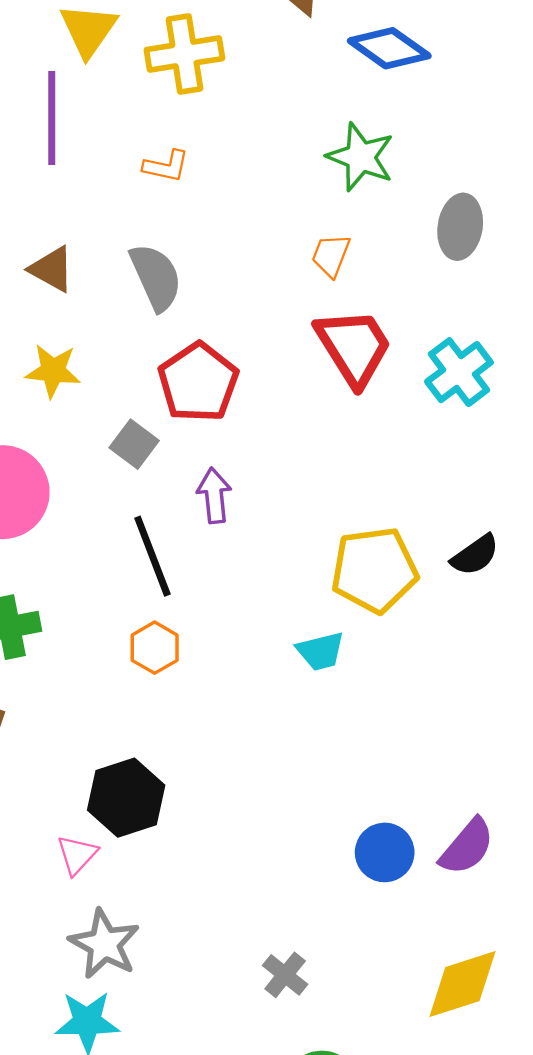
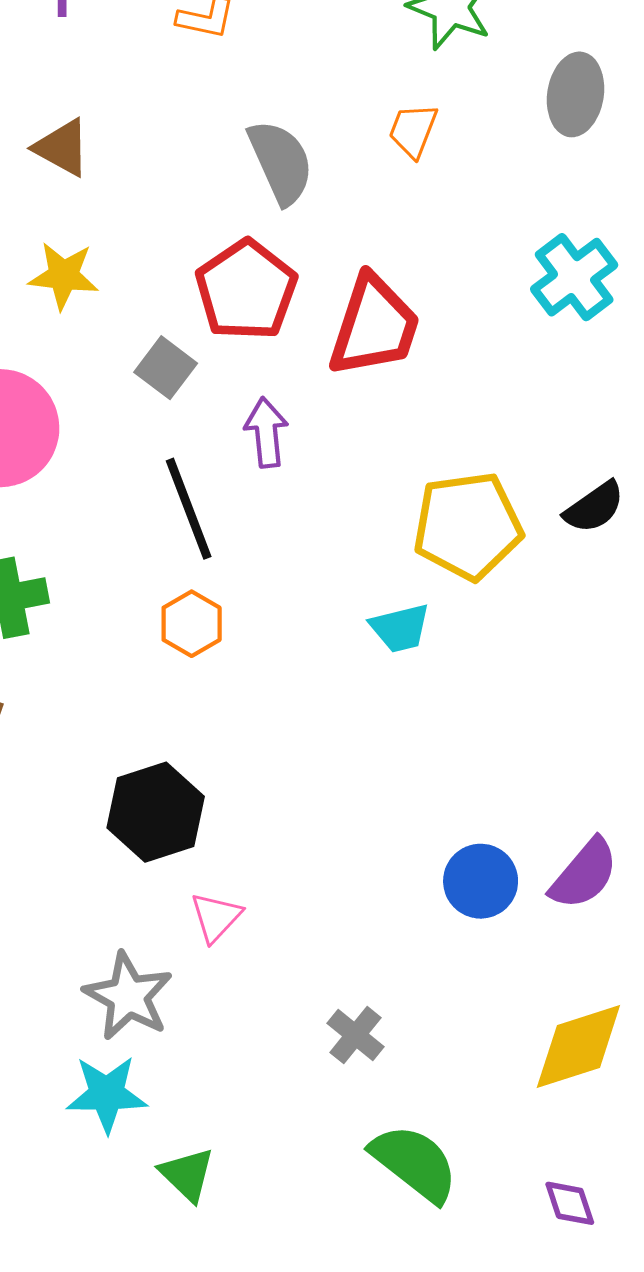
gray semicircle: (156, 277) -> (281, 162), moved
red trapezoid: (354, 347) -> (374, 326), moved, turned 50
pink triangle: (77, 855) -> (216, 917), moved

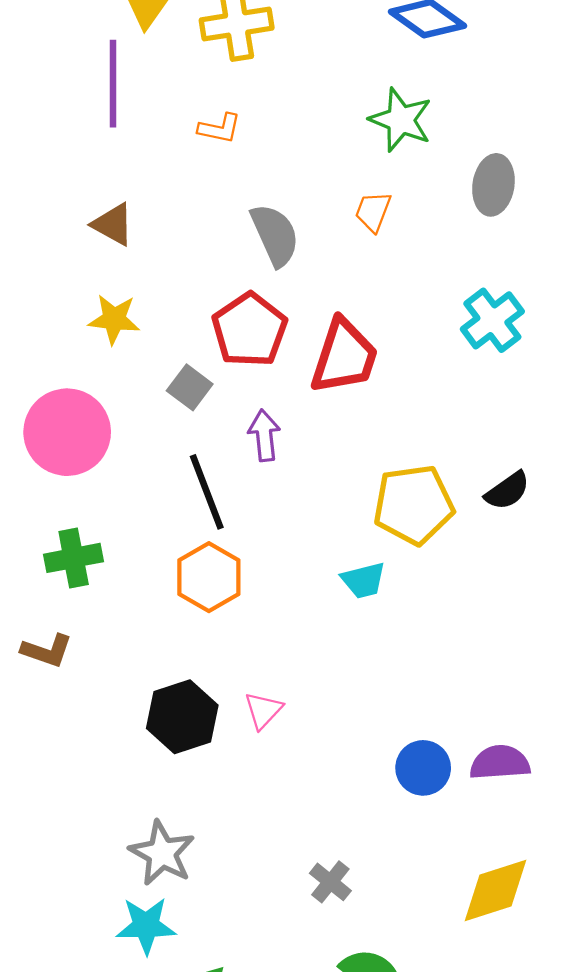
orange hexagon: (192, 624) -> (209, 577), size x1.4
purple semicircle: (584, 874) -> (500, 763), turned -134
pink triangle: (216, 917) -> (263, 710), moved

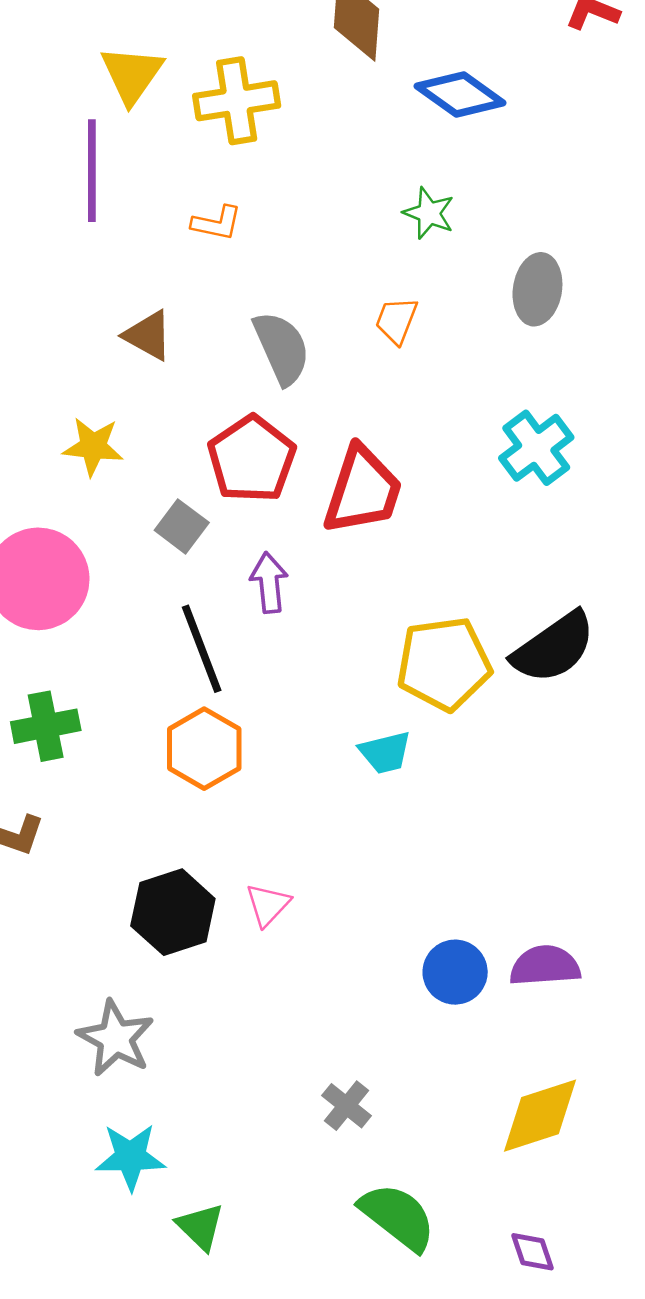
green star: (401, 120) -> (429, 213), size x0.7
brown triangle: (113, 224) -> (148, 335), moved
black semicircle: (507, 491) -> (554, 648), size x1.6
gray star: (162, 853) -> (116, 1038), moved

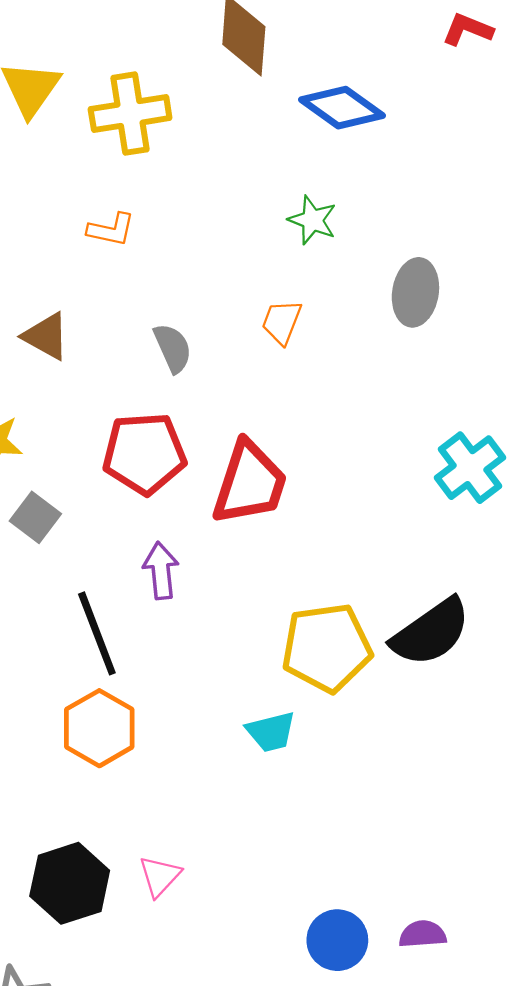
gray semicircle: (282, 348) -> (173, 348), size x0.7
cyan cross: (536, 448) -> (470, 468), moved
red pentagon: (252, 459) -> (144, 453), turned 30
gray square: (182, 526) -> (35, 517), moved
purple semicircle: (545, 966) -> (423, 934), size x0.7

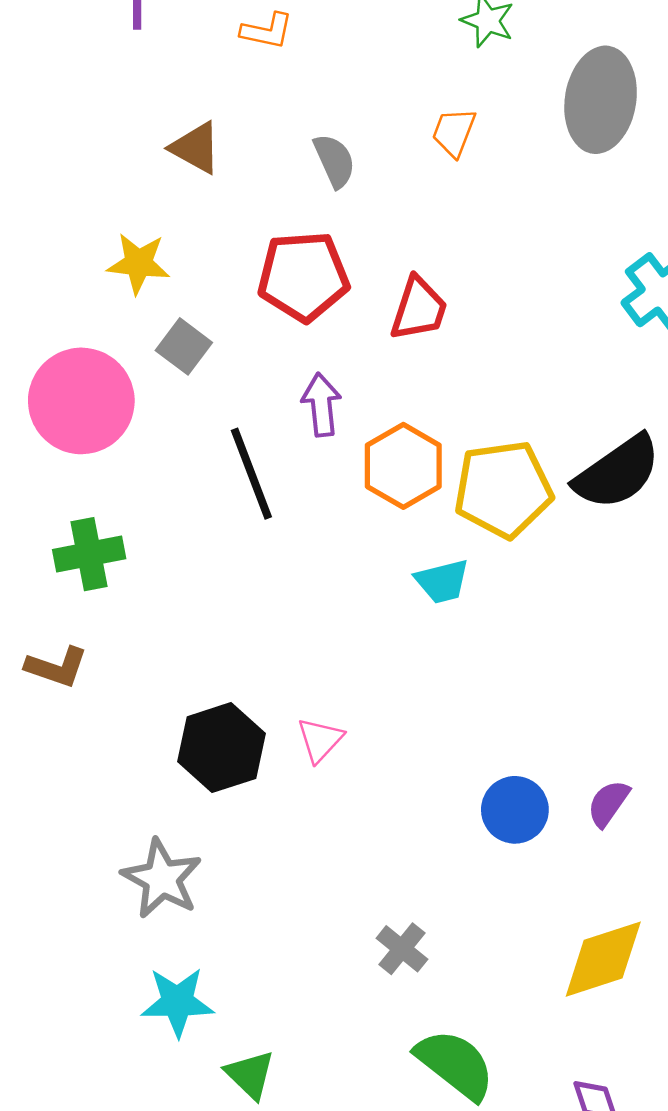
gray ellipse: (415, 292) -> (601, 100), size x1.4
red trapezoid: (250, 483) -> (419, 309), size x0.7
orange hexagon: (99, 728) -> (403, 466), moved
purple semicircle: (423, 934) -> (608, 803), turned -51

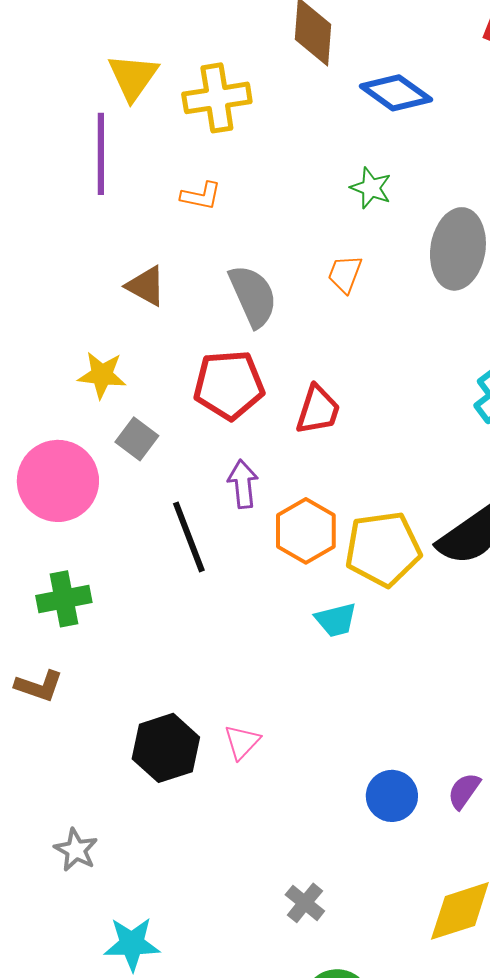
gray semicircle: (334, 161) -> (253, 296), size x1.5
gray star: (162, 879) -> (76, 850), moved, size x0.7

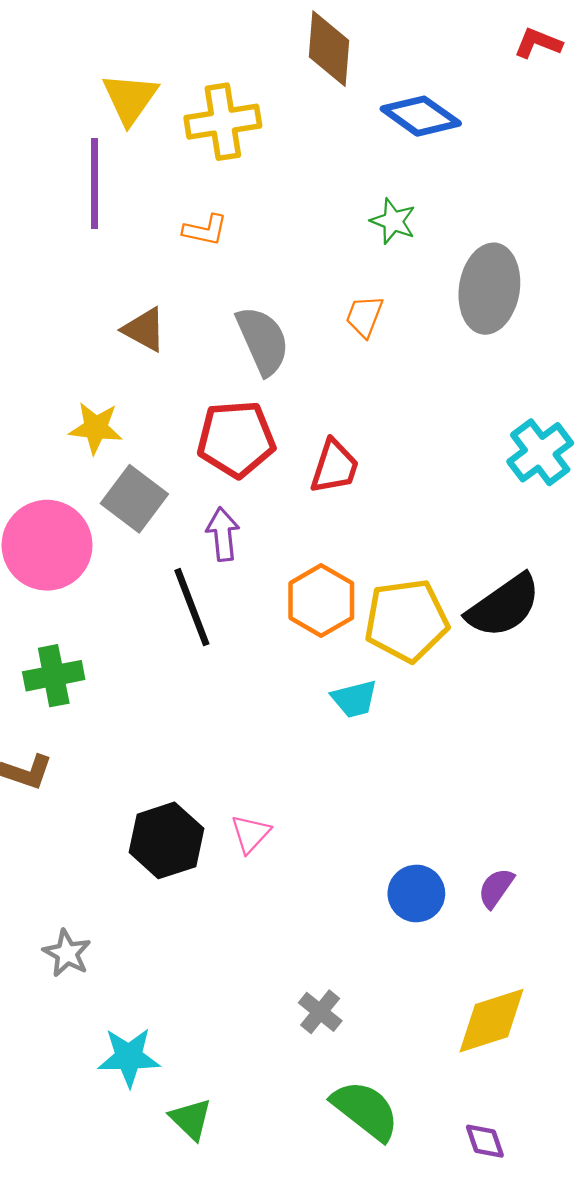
gray square: (137, 439) -> (134, 499), size x1.4
purple arrow: (243, 484) -> (223, 534), moved

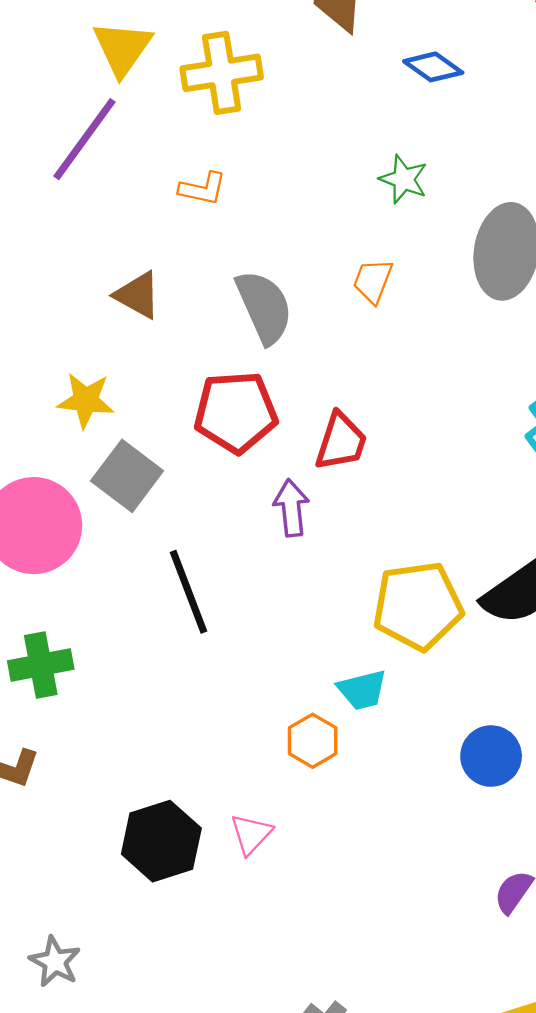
blue diamond: (421, 116) -> (433, 67), size x0.7
purple line: (95, 184) -> (84, 139), turned 36
purple arrow: (223, 534) -> (291, 508), moved
orange hexagon: (321, 600) -> (313, 741), moved, size x0.7
blue circle: (416, 893) -> (491, 756), moved

